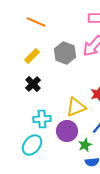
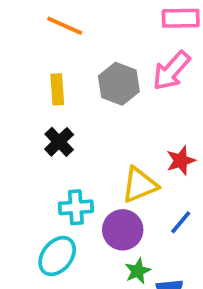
yellow rectangle: (32, 56) -> (57, 89), turned -49
green star: (85, 145) -> (138, 271), moved

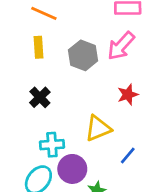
yellow rectangle: (57, 89) -> (38, 47), moved
red star: (181, 161) -> (128, 95), moved
purple circle: (123, 230) -> (72, 169), moved

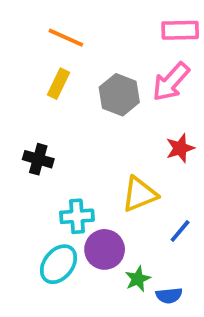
yellow rectangle: (38, 47) -> (59, 84), turned 30
black cross: (40, 97) -> (38, 159), moved, turned -30

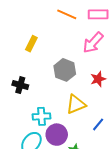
orange line: (66, 38) -> (67, 14), moved
gray hexagon: (119, 95) -> (65, 70), moved

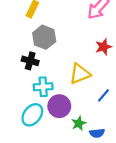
gray hexagon: (65, 70) -> (44, 37), moved
black cross: (20, 85) -> (30, 61), moved

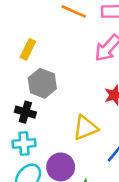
cyan cross: (43, 87) -> (24, 143), moved

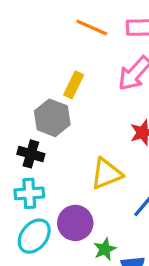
yellow rectangle: (28, 49) -> (74, 85), moved

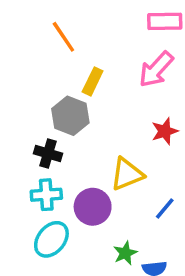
orange line: (92, 27) -> (63, 37), moved, turned 32
purple circle: (75, 223) -> (93, 207), moved

